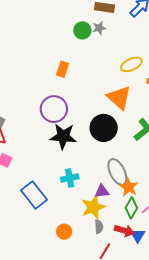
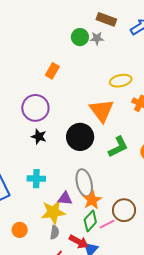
black star: (63, 136) -> (39, 137), size x0.6

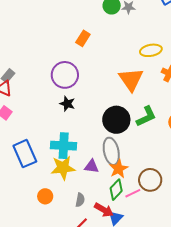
black circle: (80, 137) -> (116, 120), moved
cyan cross: (36, 179) -> (64, 146), size x1.4
yellow star: (53, 212) -> (63, 168), moved

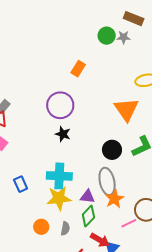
black circle: (116, 120) -> (112, 150), size x0.7
blue rectangle: (25, 154) -> (21, 184), size x0.6
green diamond: (116, 190) -> (88, 216), moved
gray semicircle: (80, 200) -> (65, 229), moved

